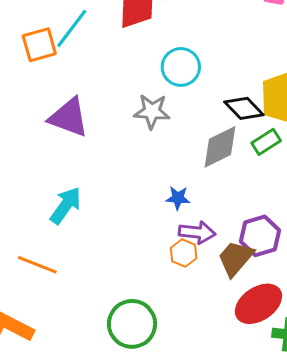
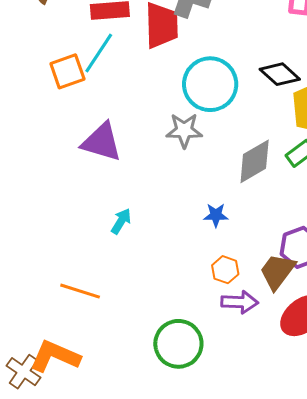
cyan circle: (181, 67) -> (210, 84), size x1.4
black diamond: (244, 108) -> (280, 74), moved
cyan arrow: (66, 205) -> (121, 221), moved, size x0.7
purple arrow: (197, 232) -> (240, 302), moved

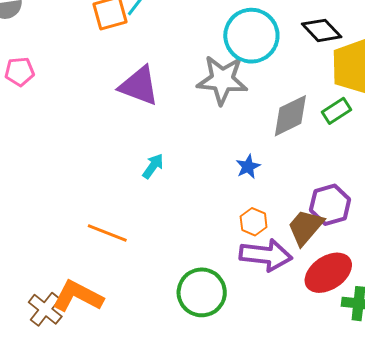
gray star: (184, 130) -> (222, 80), size x1.4
blue star: (216, 215) -> (248, 167), turned -30
purple arrow: (240, 302) -> (266, 255), size x1.4

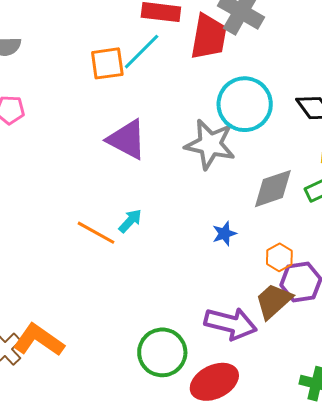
orange hexagon: (254, 222) -> (279, 257), moved
orange line: (107, 233) -> (96, 233), moved
red ellipse: (328, 273) -> (214, 382), moved

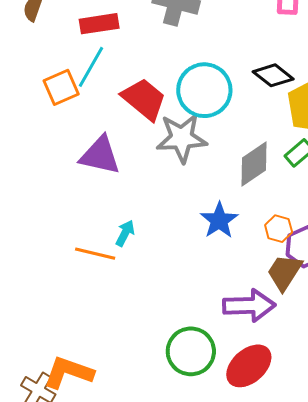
red trapezoid: (209, 37) -> (144, 99), moved, turned -45
blue star: (224, 234) -> (219, 220), size x1.5

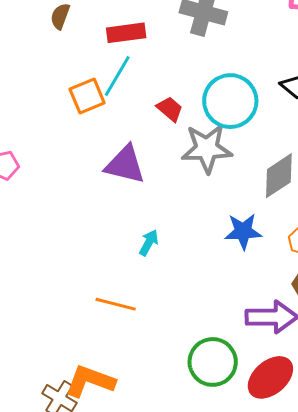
red trapezoid: (144, 99) -> (170, 109), size x0.6
blue star: (219, 220) -> (243, 231), turned 30
orange line: (95, 254) -> (116, 304), moved

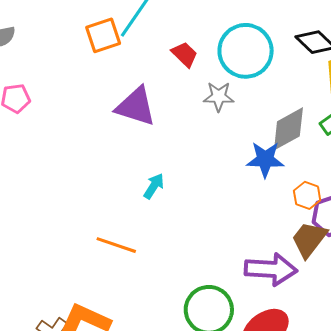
gray star: (207, 149) -> (219, 97), size x0.6
blue star: (243, 231) -> (265, 159), moved

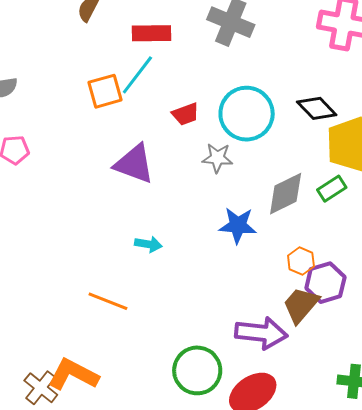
red trapezoid: (185, 54) -> (186, 114), turned 112
blue star: (265, 159) -> (238, 225), moved
cyan arrow: (154, 186) -> (148, 244), turned 64

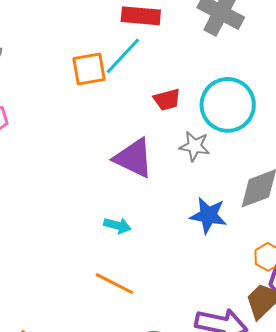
purple triangle: (134, 164) -> (134, 158), moved
orange line: (108, 301) -> (114, 284), moved

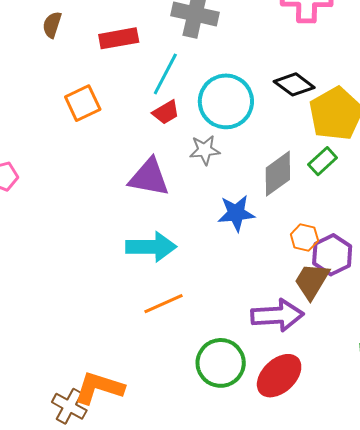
cyan line: (123, 56) -> (165, 74), moved
cyan arrow: (117, 226) -> (151, 247), size x1.8
orange line: (114, 284) -> (163, 304), turned -36

